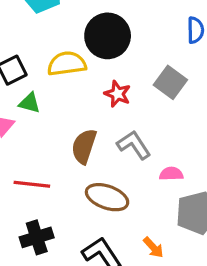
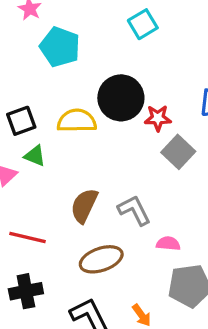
red star: (117, 94) -> (158, 118), moved, turned -30
brown ellipse: (107, 197) -> (101, 259), turned -45

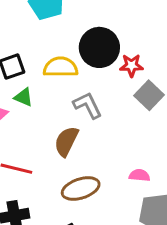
gray L-shape: (134, 210) -> (88, 105), moved

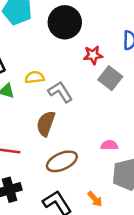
black circle: (99, 47) -> (65, 22), moved
yellow semicircle: (61, 67) -> (35, 77), moved, size x0.7

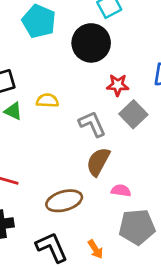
gray L-shape: (60, 92) -> (92, 124), moved
brown semicircle: (46, 124) -> (98, 162), moved

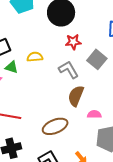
red star: (118, 85) -> (73, 42), moved

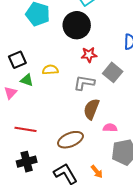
gray L-shape: (69, 70) -> (84, 83), turned -50

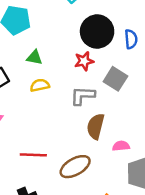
black circle: (77, 25) -> (97, 31), moved
green triangle: (27, 80) -> (34, 58), moved
red line: (26, 129) -> (33, 155), moved

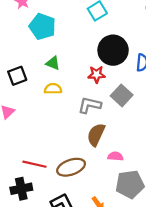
red line: (33, 155) -> (34, 164), moved

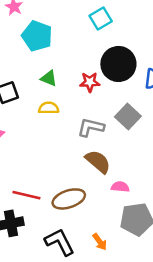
red star: (97, 74) -> (90, 82), moved
brown semicircle: (96, 135) -> (98, 162), turned 105

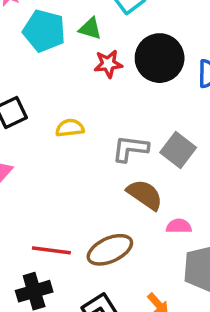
green triangle: (49, 78) -> (90, 29), moved
red star: (90, 82) -> (108, 64), moved
gray square: (128, 117) -> (178, 150), moved

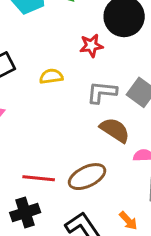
red star: (108, 64) -> (91, 46), moved

